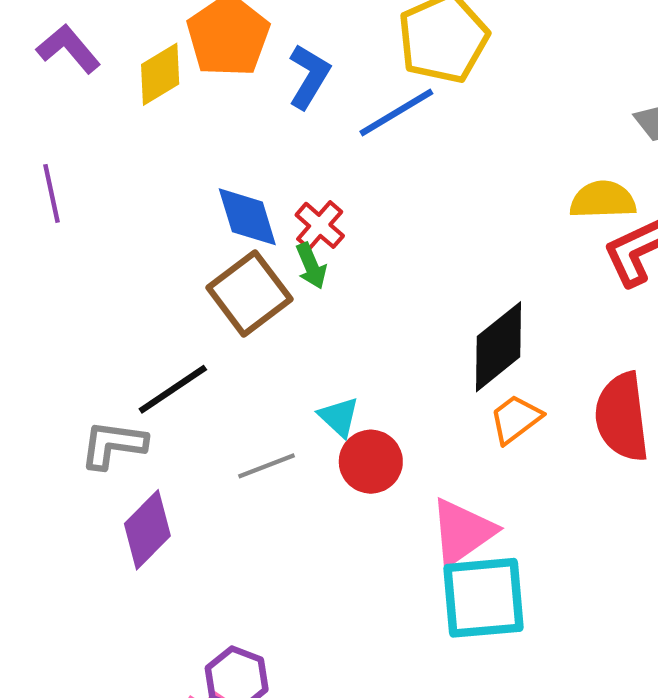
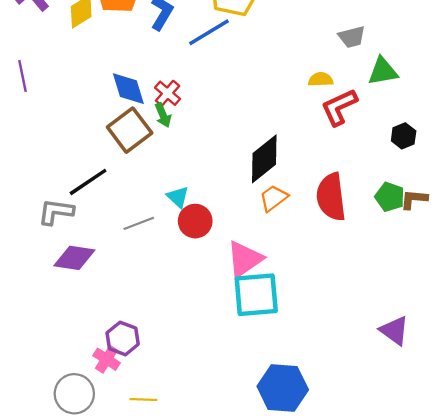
yellow semicircle: (603, 200) -> (321, 79), size x0.7
purple diamond: (147, 530) -> (74, 258), turned 54

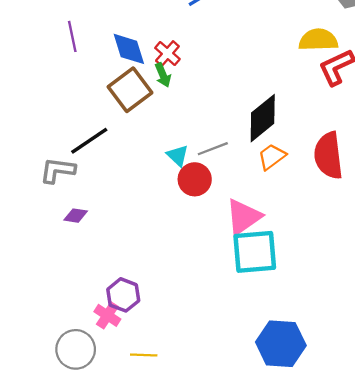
purple line: (22, 76) -> (72, 36), moved
yellow semicircle: (321, 79) -> (318, 40), size x1.6
gray line: (139, 223) -> (213, 149), moved
purple diamond: (74, 258) -> (76, 216), size x0.6

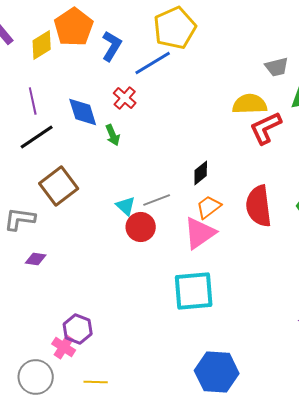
red cross: (167, 53) -> (125, 98), moved
brown square: (130, 90) -> (59, 186), moved
black diamond: (263, 118) -> (201, 173), size x0.6
black line: (89, 141) -> (37, 137), moved
pink triangle: (243, 217) -> (200, 233), moved

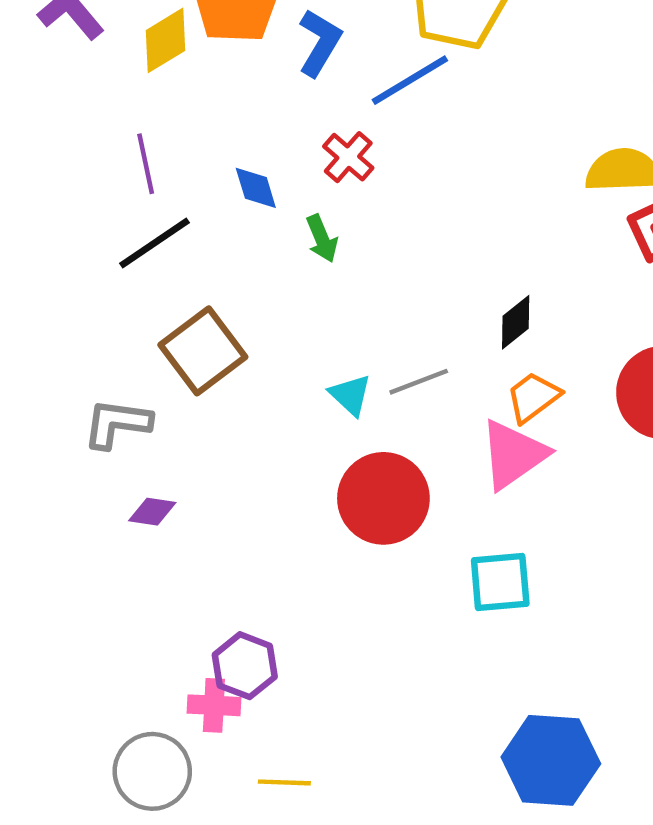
blue diamond: (83, 112) -> (256, 188), size x0.7
red circle: (141, 227) -> (383, 498), moved, size x1.4
cyan square: (194, 291) -> (500, 582), size x0.7
pink cross: (64, 347) -> (214, 705), turned -30

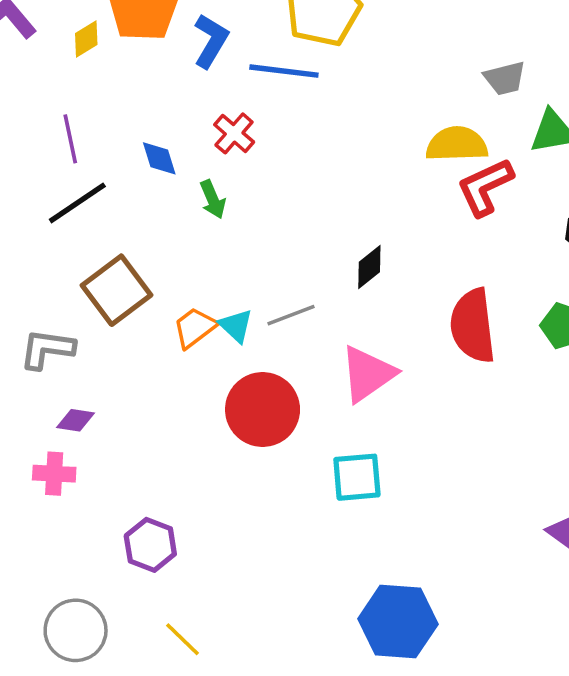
yellow diamond: (165, 40) -> (86, 39), size x0.7
blue line: (410, 80) -> (284, 71), turned 38
orange trapezoid: (533, 397) -> (195, 328), moved
pink cross: (214, 705) -> (54, 474), moved
yellow line: (284, 782) -> (182, 639), turned 42

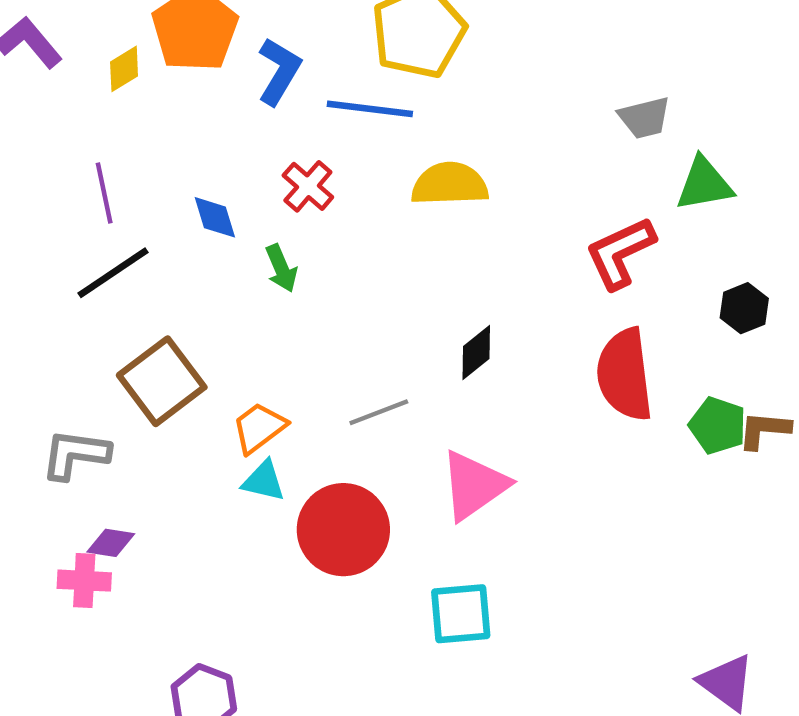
yellow semicircle: (457, 144) -> (450, 184), moved
cyan triangle: (236, 326) -> (264, 481), moved, turned -30
red semicircle: (473, 326) -> (625, 375), moved
pink cross: (54, 474) -> (84, 581), moved

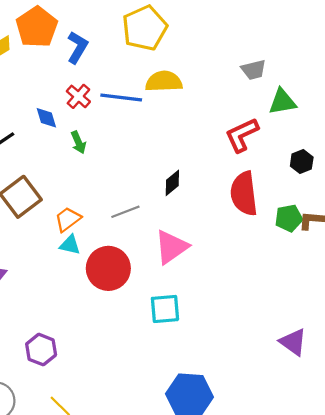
blue line: (370, 109) -> (121, 97), moved
yellow semicircle: (450, 184) -> (164, 81), moved
red cross: (308, 186) -> (78, 96), moved
green pentagon: (718, 426) -> (289, 218), turned -30

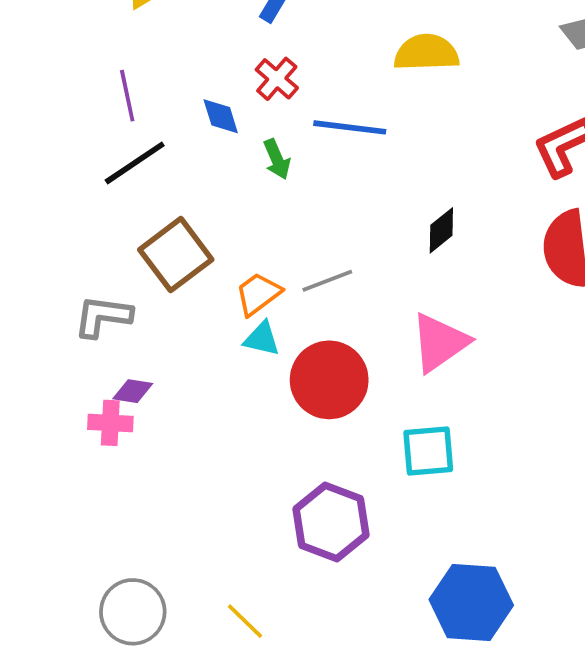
blue line: (121, 97) -> (350, 127), moved
gray line: (125, 212) -> (327, 281), moved
purple hexagon: (41, 350) -> (331, 522), moved, size x1.4

